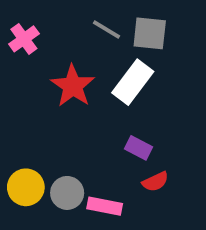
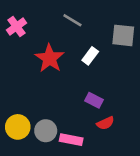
gray square: (150, 33) -> (123, 35), moved
white rectangle: (133, 82) -> (90, 56), size x0.6

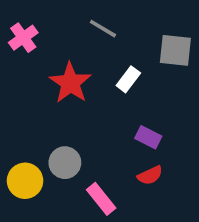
purple rectangle: (94, 100) -> (148, 137), moved
gray circle: (46, 131) -> (65, 163), moved
pink rectangle: (71, 140) -> (101, 199), turned 40

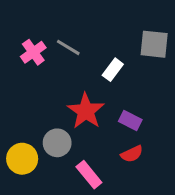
gray line: (103, 29) -> (68, 47), moved
pink cross: (23, 38) -> (33, 52), moved
red star: (70, 83) -> (86, 111), moved

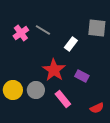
red semicircle: (132, 154) -> (97, 108), moved
yellow circle: (22, 159) -> (13, 90), moved
pink rectangle: (89, 175) -> (63, 99), moved

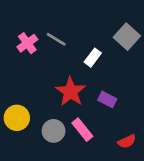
gray square: (97, 28) -> (127, 37), turned 36
gray circle: (36, 90) -> (54, 131), moved

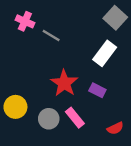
gray square: (127, 37) -> (115, 18), moved
pink cross: (27, 43) -> (25, 21), moved, turned -30
white rectangle: (93, 58) -> (105, 53), moved, size x1.5

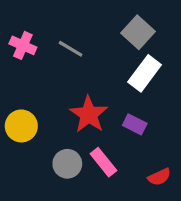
gray square: (115, 18) -> (138, 32), moved
pink cross: (25, 21) -> (23, 45), moved
yellow circle: (15, 107) -> (21, 126), moved

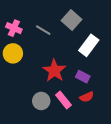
gray square: (138, 32) -> (72, 20), moved
yellow circle: (21, 126) -> (13, 53), moved
red semicircle: (159, 177) -> (87, 97), moved

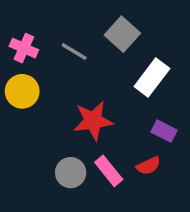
red star: (54, 71) -> (93, 121), turned 30
purple rectangle: (83, 77) -> (164, 131), moved

